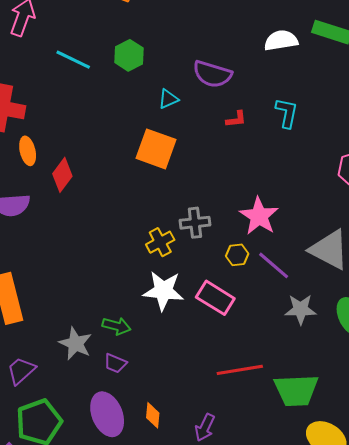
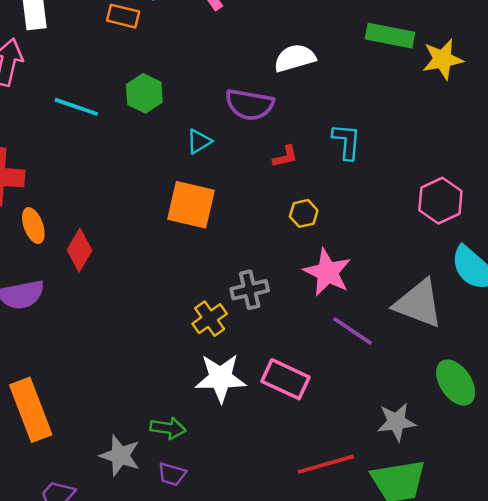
white semicircle: (281, 40) -> (295, 58), moved
yellow hexagon: (237, 255) -> (304, 213), moved
gray star: (301, 309) -> (396, 422), moved

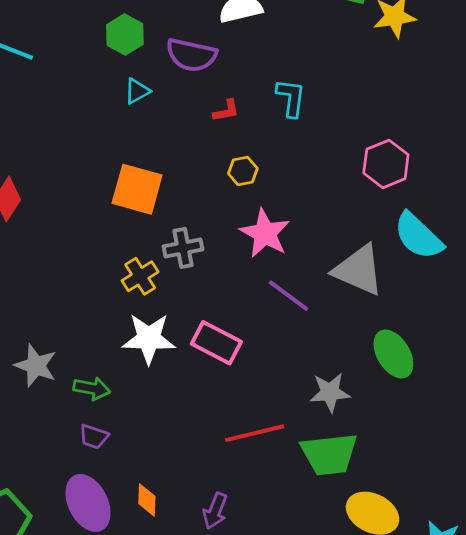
green hexagon: (144, 93) -> (125, 35), moved
orange square: (191, 205) -> (137, 189), moved
gray star: (120, 456) -> (36, 366), moved

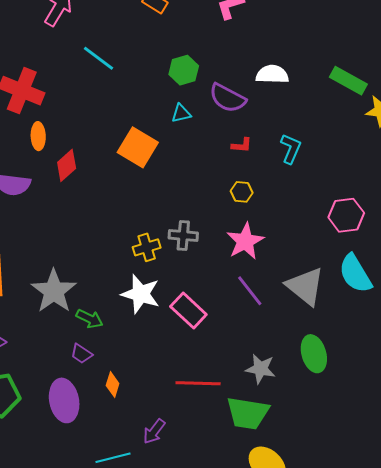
orange square: (137, 189) -> (138, 147), moved
gray star: (36, 366) -> (54, 291), size x1.4
orange diamond: (147, 500) -> (113, 385), moved

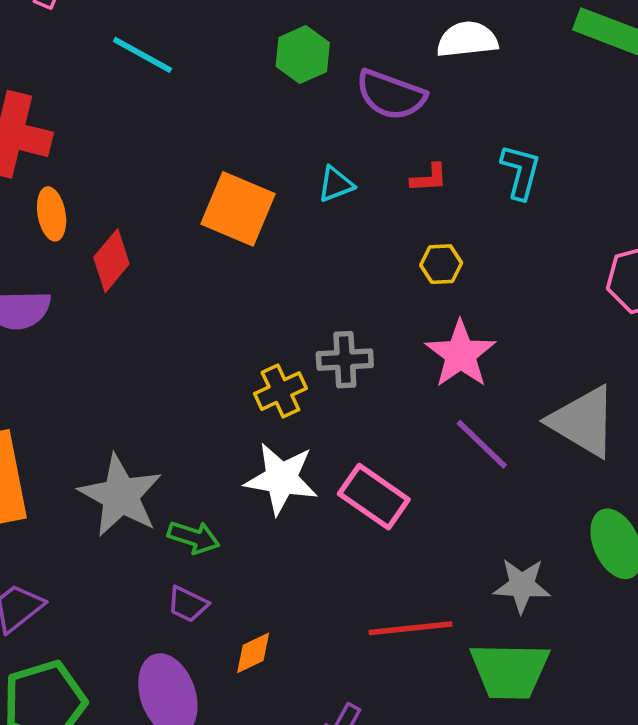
cyan triangle: (181, 113) -> (336, 184), moved
orange diamond: (113, 385) -> (253, 653), turned 55

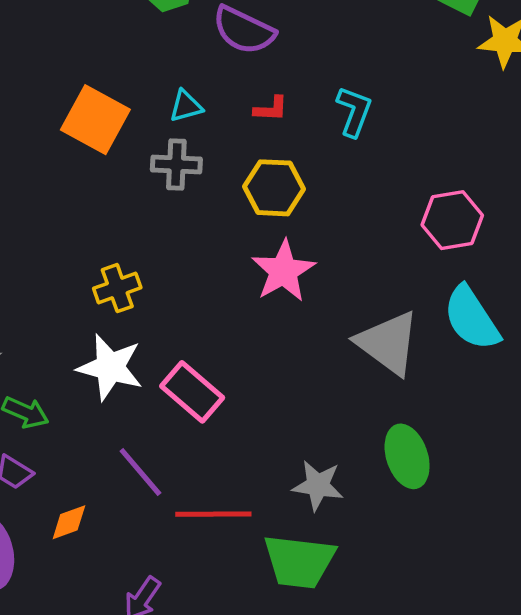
yellow hexagon: (441, 264) -> (274, 188), size x1.6
gray cross: (345, 360) -> (176, 165), moved
purple line: (482, 444) -> (140, 472), moved

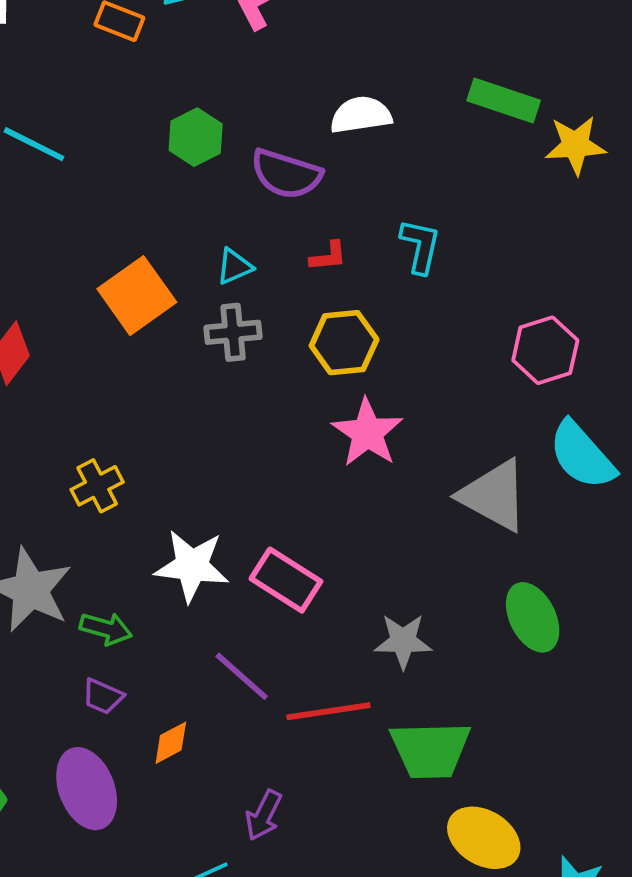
orange square: (95, 120) -> (137, 296), turned 34
yellow cross: (117, 288) -> (97, 486), moved
gray star: (318, 485) -> (403, 641), moved

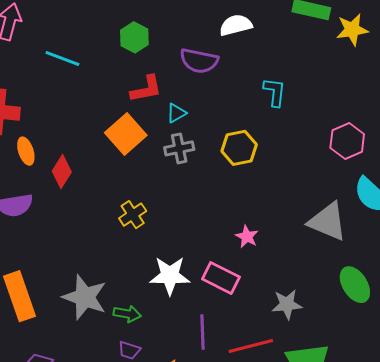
green hexagon: (196, 137) -> (134, 37), moved
red L-shape: (328, 256) -> (146, 89), moved, size x1.6
pink star: (367, 433) -> (247, 237), moved, size x0.6
yellow cross: (97, 486) -> (133, 215), moved
purple line: (242, 676) -> (202, 332), turned 52

